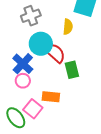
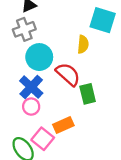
gray cross: (31, 16) -> (24, 29), moved
cyan circle: (41, 44) -> (39, 57), moved
orange rectangle: (51, 97) -> (63, 125), turned -30

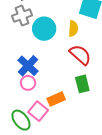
cyan circle: (39, 57) -> (44, 29), moved
red semicircle: (68, 74) -> (80, 55), moved
green rectangle: (88, 94) -> (82, 84), moved

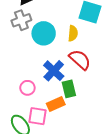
blue cross: (28, 66) -> (54, 71), moved
green rectangle: (82, 84) -> (69, 89), moved
pink square: (38, 111) -> (38, 116), turned -30

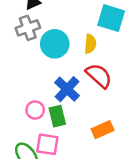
green rectangle: (69, 89) -> (57, 116), moved
orange rectangle: (56, 104) -> (103, 130), moved

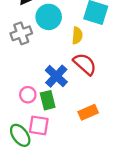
gray cross: (28, 28) -> (21, 33), moved
cyan circle: (55, 44) -> (49, 17), moved

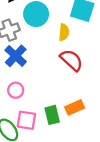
blue cross: (56, 76) -> (16, 56), moved
green rectangle: (48, 100) -> (52, 115), moved

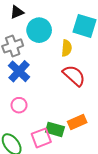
green rectangle: (52, 115) -> (55, 129), turned -60
pink square: (26, 120) -> (41, 138), moved, turned -30

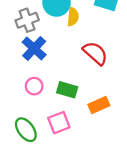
yellow semicircle: (67, 48) -> (73, 17), moved
green rectangle: (55, 129) -> (67, 90), moved

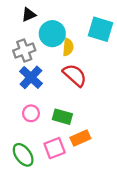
red semicircle: (95, 53) -> (75, 75), moved
orange rectangle: (99, 105) -> (80, 138), moved

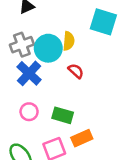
cyan circle: (52, 34) -> (48, 48), moved
red semicircle: (75, 75) -> (76, 71), size x0.6

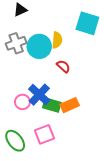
blue cross: (29, 73) -> (39, 95), moved
orange rectangle: (82, 138) -> (70, 105), moved

